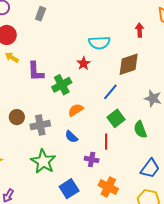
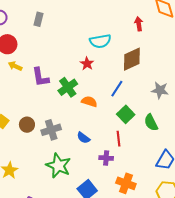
orange semicircle: (76, 110) -> (89, 102), moved, turned 56

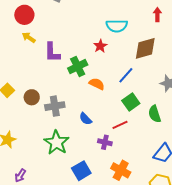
red line: (119, 139) -> (120, 125), turned 63

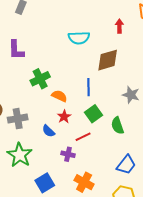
red star: (100, 46) -> (64, 117), moved
purple L-shape: (52, 52) -> (16, 50), moved
blue line: (126, 75) -> (89, 87), turned -42

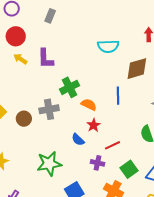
green square: (94, 114) -> (129, 169), moved
gray cross: (18, 119) -> (49, 109), moved
green star: (20, 155) -> (49, 164), turned 30

